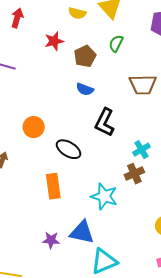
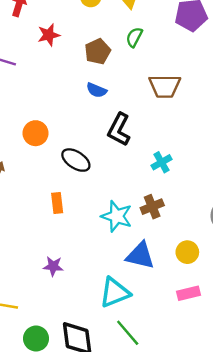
red star: (54, 41) -> (49, 35), moved
brown cross: (134, 174) -> (152, 207), moved
orange rectangle: (53, 186) -> (57, 203), size x0.7
blue triangle: (82, 232) -> (140, 256), moved

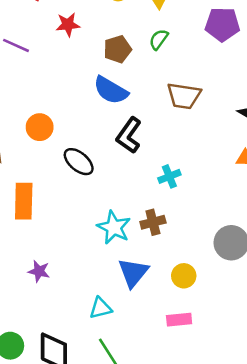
blue semicircle: (97, 90) -> (111, 90), size x1.6
orange rectangle: (57, 203) -> (24, 201), moved, size x1.6
blue triangle: (140, 256) -> (133, 273), turned 48
cyan triangle: (115, 292) -> (101, 308), size x0.7

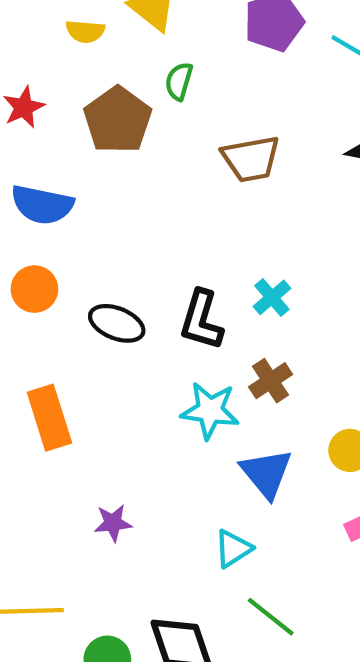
brown pentagon: (117, 49) -> (118, 120), size x1.4
blue semicircle: (111, 90) -> (42, 205), moved
black L-shape: (129, 135) -> (201, 320), moved

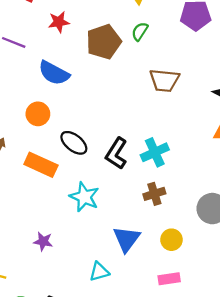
cyan cross: (272, 297) -> (155, 152), size x1.4
brown cross: (271, 381) -> (154, 194), moved
cyan star: (210, 410) -> (84, 197), moved
orange rectangle: (49, 418) -> (41, 165), moved, turned -64

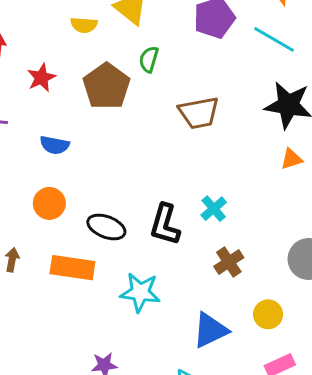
blue semicircle: (54, 73) -> (55, 145), size x0.7
cyan cross: (155, 152) -> (214, 209), size x0.7
blue triangle: (127, 239) -> (210, 330), turned 44

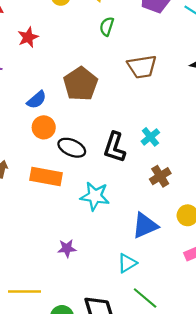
brown pentagon: (106, 86) -> (81, 84), moved
blue semicircle: (55, 145) -> (37, 100), moved, turned -54
orange circle: (49, 203) -> (44, 127), moved

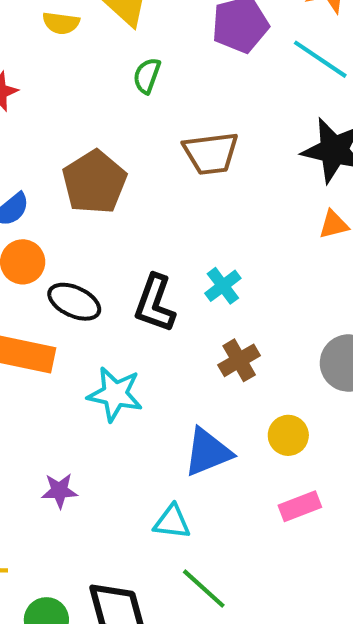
cyan triangle: (127, 263) -> (172, 522), turned 36

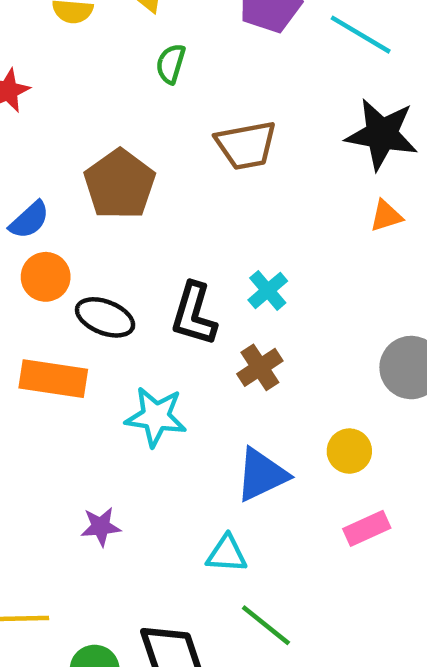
brown cross: (239, 360) -> (260, 367), moved

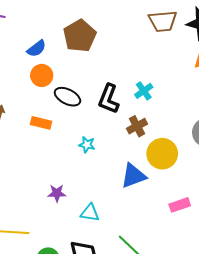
brown trapezoid: (246, 145) -> (163, 21), moved
orange rectangle: (53, 379) -> (41, 123), size x0.7
cyan star: (156, 417) -> (87, 145), size x0.6
yellow circle: (349, 451) -> (162, 154), moved, size x1.5
cyan triangle: (227, 554) -> (90, 213), moved

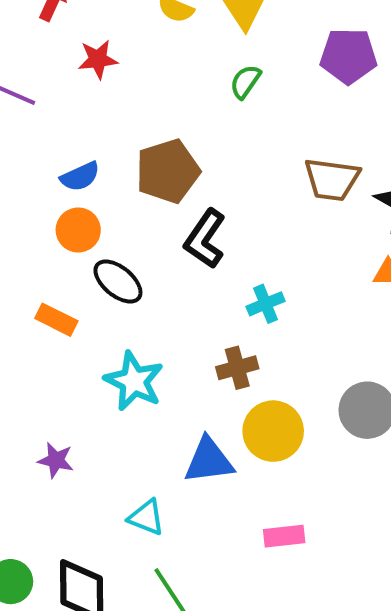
black L-shape: (109, 99) -> (205, 239), moved
cyan star: (87, 145) -> (134, 381), size x1.8
cyan triangle: (90, 213) -> (146, 517), moved

